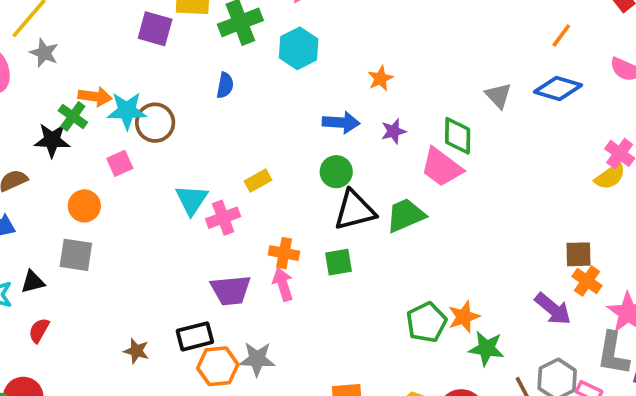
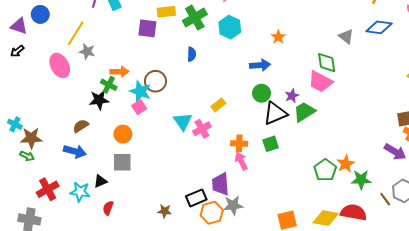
cyan star: (127, 111) -> (140, 91), moved, turned 30
purple star: (394, 131) -> (292, 96), moved
purple trapezoid: (231, 290) -> (221, 184), moved, turned 100

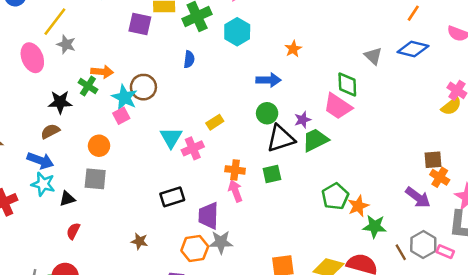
black star: (99, 100) -> (60, 102), moved
green pentagon: (325, 170) -> (335, 196), moved
cyan star: (80, 192) -> (43, 184), moved
black rectangle: (196, 198) -> (172, 197), moved

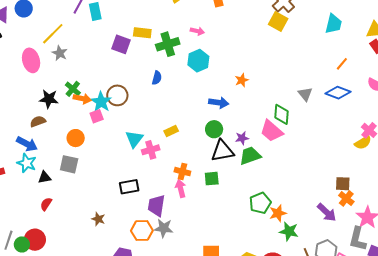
orange arrow: (102, 72) -> (82, 99), moved

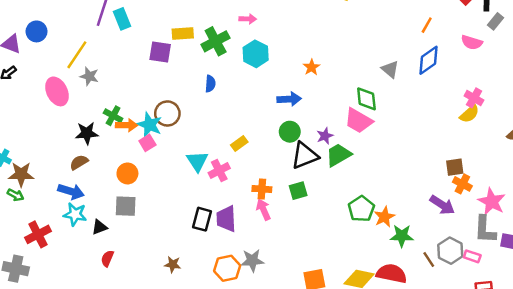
blue diamond: (338, 93) -> (429, 60), turned -45
black rectangle: (129, 187) -> (202, 219), turned -54
purple trapezoid: (156, 206) -> (226, 219), moved

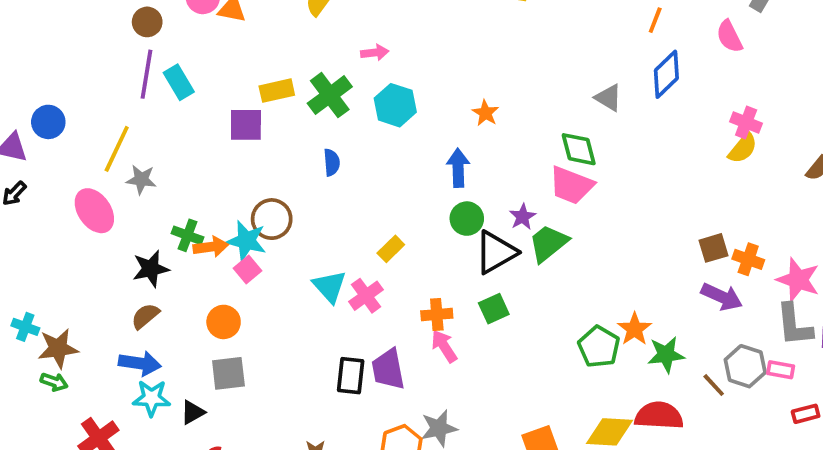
pink semicircle: (472, 42) -> (729, 36), turned 55
blue arrow: (289, 99) -> (458, 168), turned -80
brown square: (455, 167) -> (713, 248), moved
green pentagon: (361, 209) -> (599, 347), moved

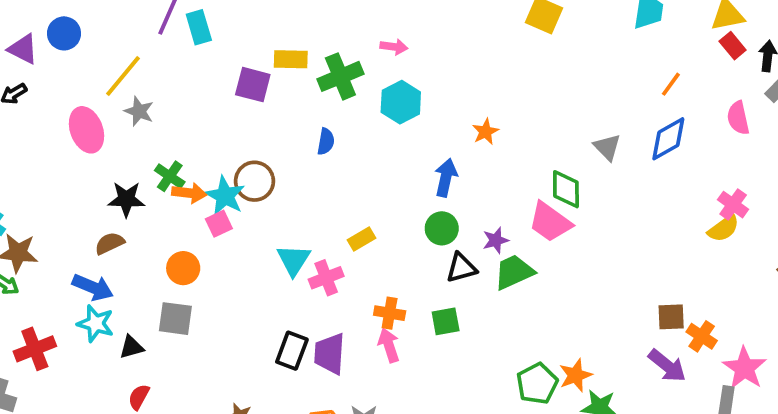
black triangle: (496, 252) -> (461, 268), size x0.7

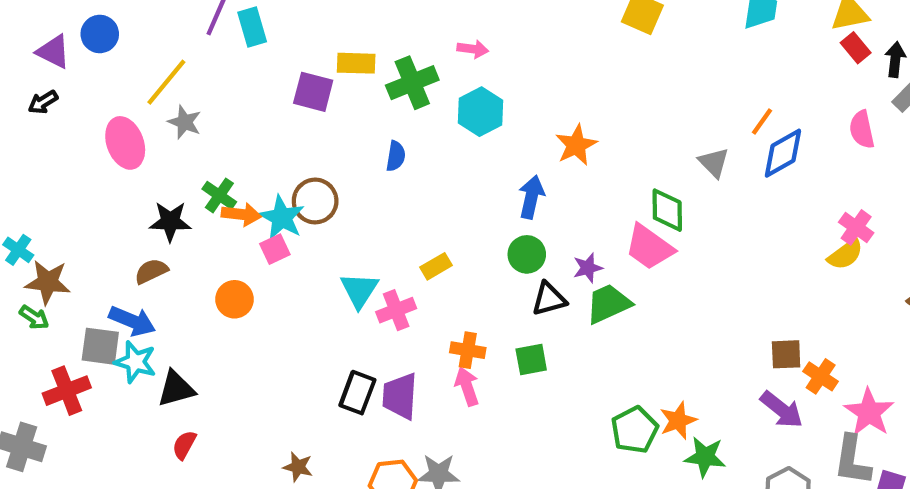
orange line: (671, 84) -> (762, 121), moved
orange star: (485, 132) -> (576, 145), size x1.4
gray square: (175, 319) -> (100, 346), moved
black triangle: (131, 347) -> (176, 389), size x1.4

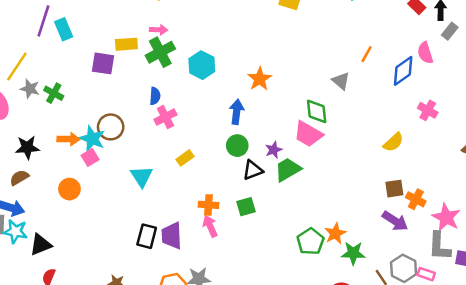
pink arrow: (473, 49) -> (159, 30), moved
blue diamond: (783, 153) -> (403, 71), moved
green cross: (219, 195) -> (54, 93), moved
yellow semicircle: (845, 254) -> (393, 142), moved
pink cross: (396, 310) -> (165, 117), moved

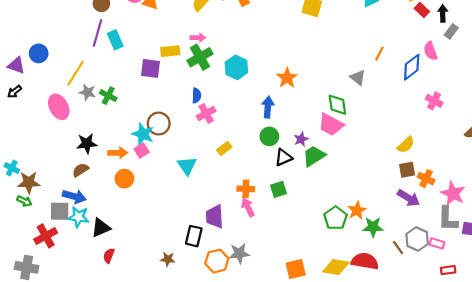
orange arrow: (68, 139) -> (118, 153), moved
yellow semicircle: (393, 142) -> (406, 145), moved
black rectangle: (147, 236) -> (194, 236), moved

